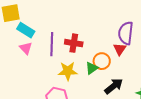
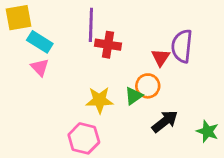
red cross: (74, 43) -> (108, 45), moved
purple line: (52, 44) -> (91, 25), moved
red triangle: (120, 49) -> (161, 57), moved

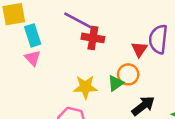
purple line: (91, 25) -> (78, 20), turned -64
cyan rectangle: (40, 42) -> (33, 35), turned 40

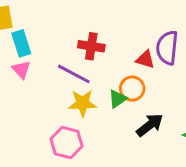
purple line: (78, 20) -> (74, 74), moved
red triangle: (139, 49) -> (145, 59), turned -48

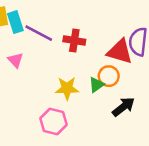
cyan rectangle: (21, 43) -> (15, 22), moved
red triangle: (145, 59) -> (120, 52), size x1.6
purple line: (74, 74) -> (39, 33), moved

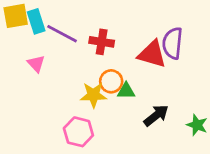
orange circle: (109, 76) -> (111, 81), moved
green triangle: (96, 85) -> (126, 91), turned 35

